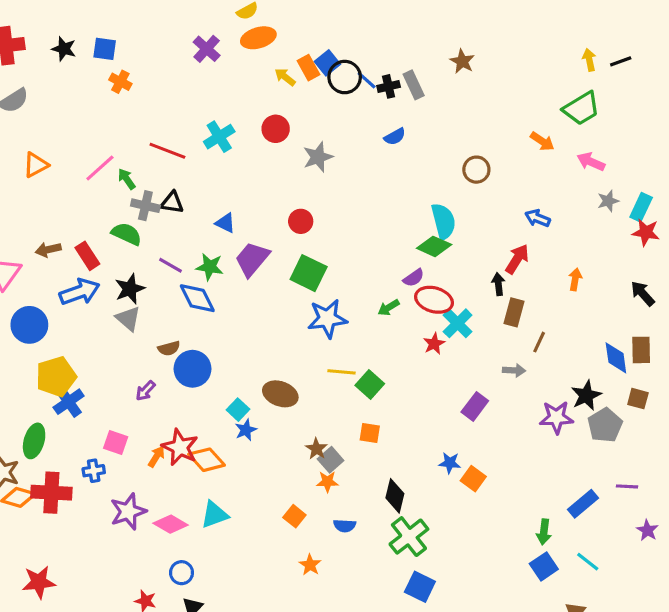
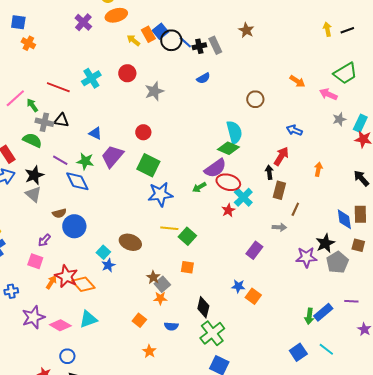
green trapezoid: (581, 108) -> (345, 73), moved
purple semicircle: (414, 278) -> (215, 168), size x1.6
pink square: (116, 442) -> (35, 261), moved
green arrow: (544, 532) -> (309, 316), moved

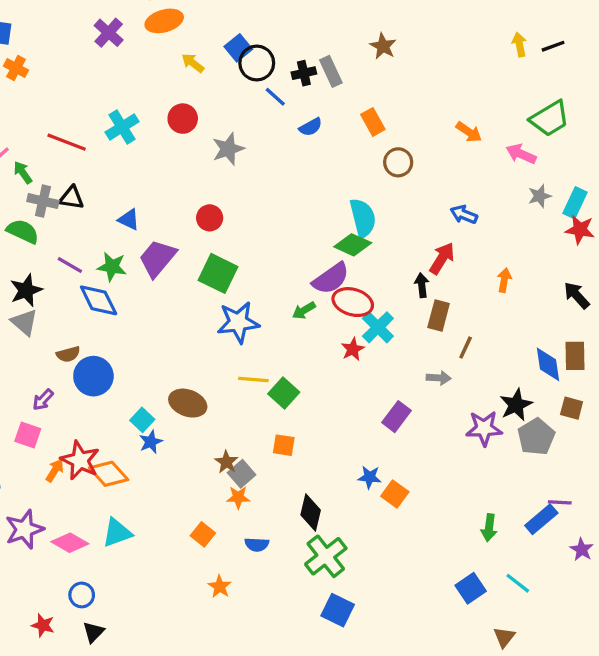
orange rectangle: (148, 34) -> (373, 122), moved
blue line: (185, 42) -> (275, 97), moved
blue rectangle: (323, 312) -> (541, 519), moved

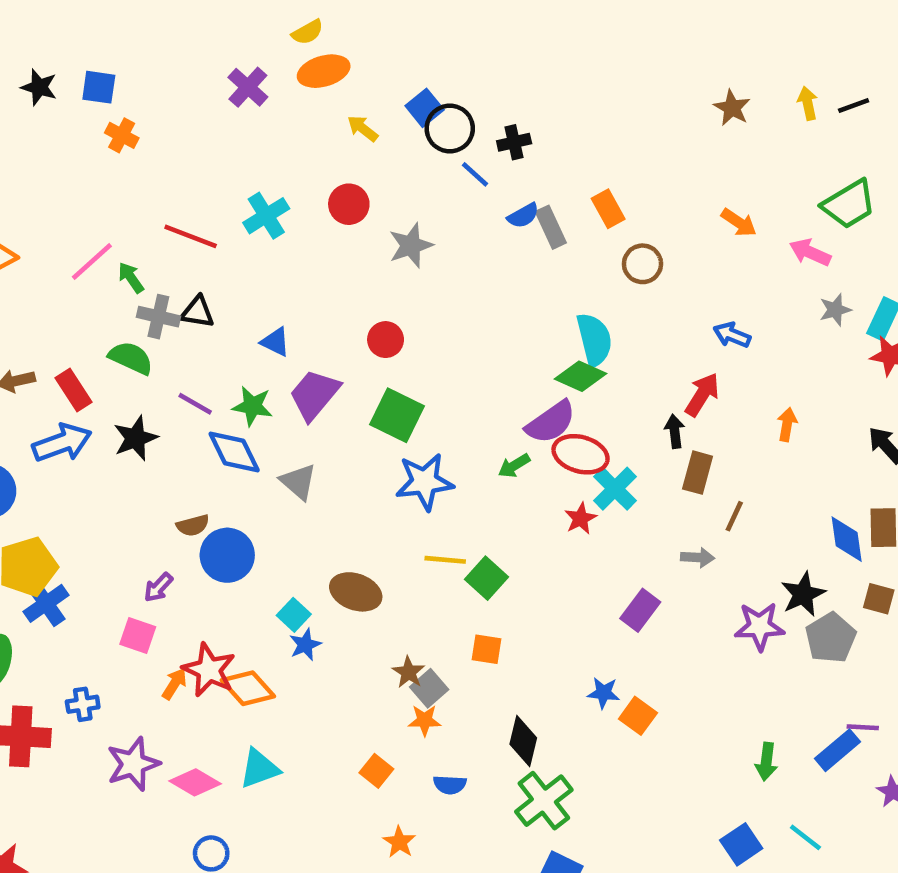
brown star: (383, 46) -> (732, 108), moved
gray rectangle: (331, 71) -> (551, 227), moved
gray triangle: (24, 322) -> (298, 482), moved

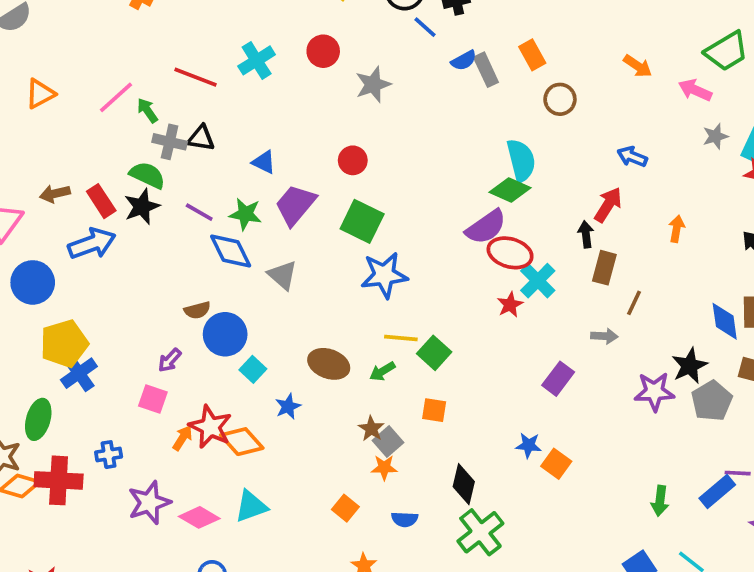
black star: (135, 438) -> (142, 207), moved
green arrow: (514, 466) -> (382, 371), moved
cyan square: (294, 615) -> (253, 369), moved

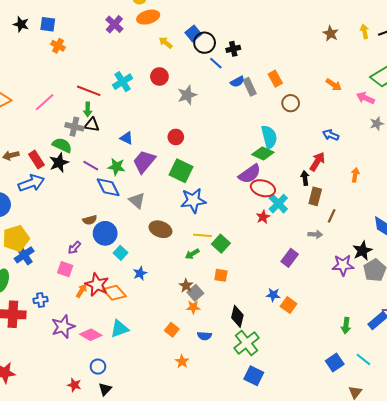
green arrow: (147, 110) -> (88, 109), moved, turned -144
brown ellipse: (329, 364) -> (160, 229), moved

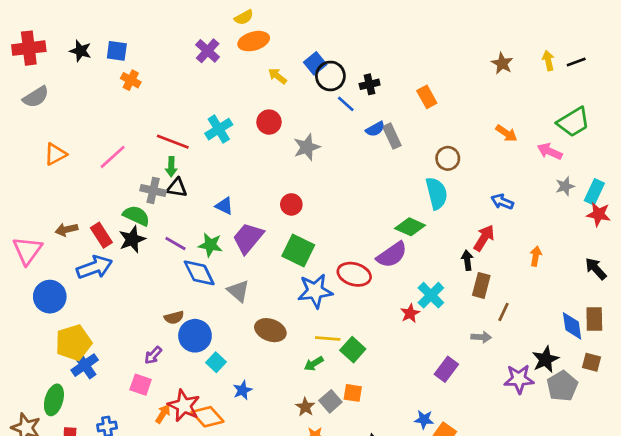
orange rectangle: (275, 79) -> (427, 97), moved
cyan semicircle: (269, 137) -> (437, 193), moved
red ellipse: (263, 188) -> (354, 274), moved
gray square: (195, 293) -> (330, 401), moved

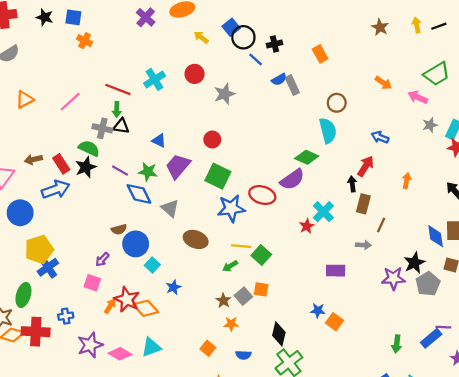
purple rectangle: (446, 369) -> (336, 271), turned 54

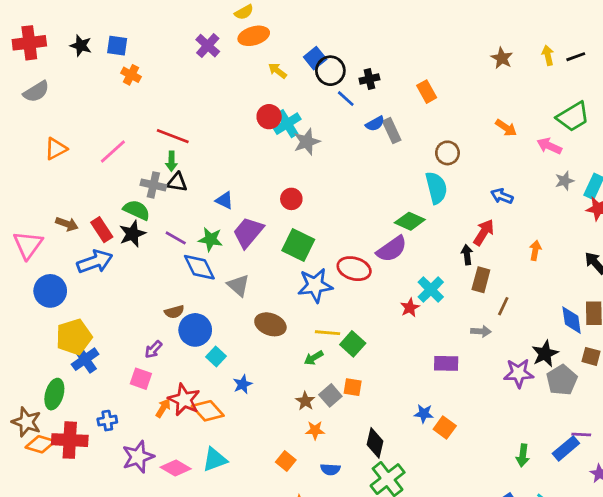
cyan cross: (155, 79) -> (287, 124), moved
brown arrow: (33, 159) -> (67, 224), turned -147

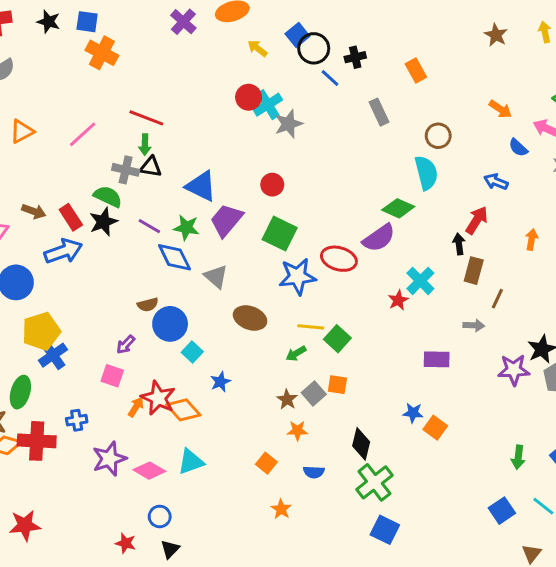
orange cross: (131, 75) -> (102, 53), size x1.5
blue semicircle: (375, 124) -> (518, 148), moved, turned 72
blue triangle: (224, 200) -> (201, 186), size x1.6

